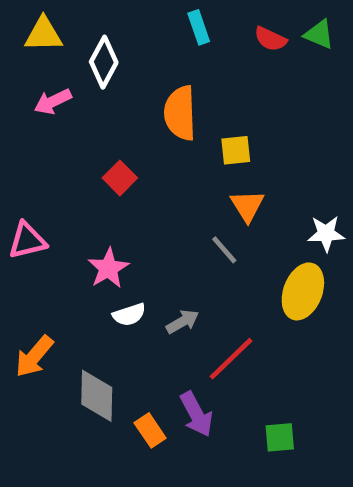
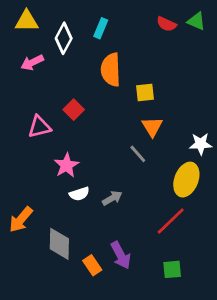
cyan rectangle: (199, 27) -> (101, 28), moved, turned 42
pink triangle: (27, 241) -> (39, 127), moved
red line: (231, 359) -> (171, 221), moved

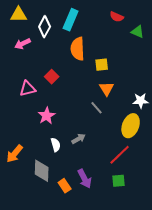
green triangle: (196, 21) -> (138, 32), moved
cyan rectangle: (101, 28) -> (71, 20), size x1.5
white semicircle: (79, 194) -> (56, 145), moved, turned -88
green square: (172, 269) -> (119, 181), moved

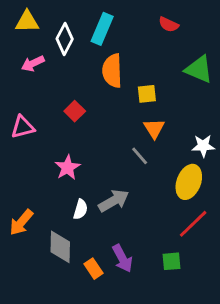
green triangle: (138, 32) -> (199, 69), moved, size x1.5
pink triangle: (28, 89) -> (23, 127), moved
gray arrow: (79, 139) -> (114, 201), size x1.5
white semicircle: (56, 145) -> (80, 209), turned 32
red line: (120, 155) -> (193, 224), moved

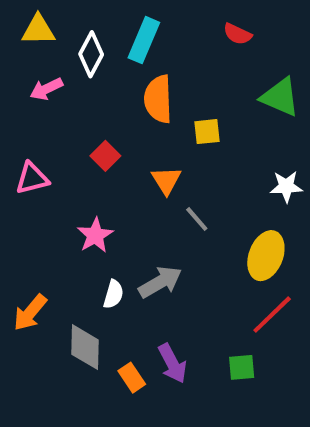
orange triangle: (154, 128) -> (166, 180), moved
white star: (203, 146) -> (286, 186), moved

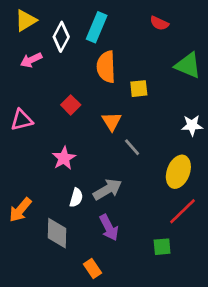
yellow triangle: (38, 30) -> (26, 20), turned -30
purple arrow: (172, 363) -> (109, 228), moved
orange rectangle: (132, 378) -> (93, 268), moved

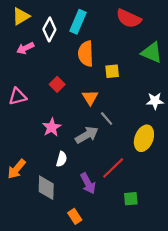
red semicircle: (159, 23) -> (129, 18), size x1.6
gray arrow: (108, 189) -> (87, 135), moved
red line: (182, 211) -> (113, 168), moved

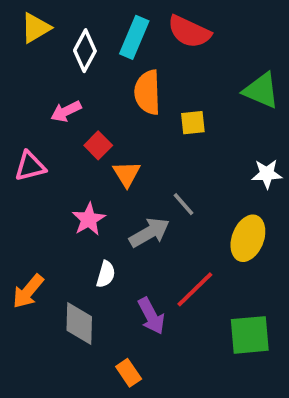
red semicircle: (129, 18) -> (189, 32), moved
pink arrow: (25, 48) -> (66, 111), moved
orange triangle: (90, 98) -> (127, 174), moved
green square: (131, 199) -> (250, 335), moved, size x1.6

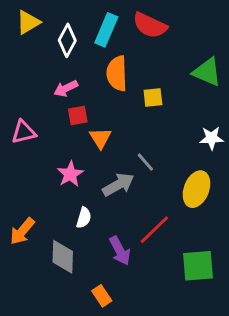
pink arrow: (66, 111) -> (66, 88), moved
red square: (98, 145) -> (78, 115), turned 35

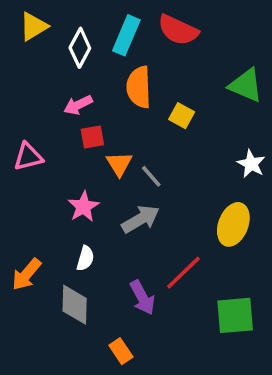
yellow square: (153, 97) -> (182, 116), turned 35
white star: (212, 138) -> (251, 164), turned 30
gray line: (145, 162) -> (151, 176), moved
white semicircle: (84, 218) -> (85, 258), moved

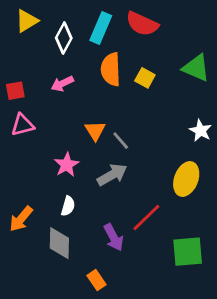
yellow square: (182, 116) -> (145, 78), moved
red square: (92, 137) -> (15, 91), moved

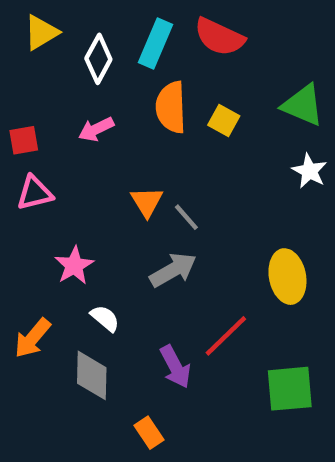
white star: (200, 131) -> (309, 171), moved
pink star: (67, 165) -> (74, 266), moved
yellow ellipse: (186, 179) -> (287, 277), turned -32
white semicircle: (68, 206) -> (105, 318), turned -66

